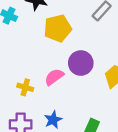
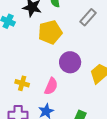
pink semicircle: (54, 77) -> (51, 86), moved, turned 150

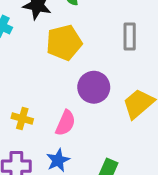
gray rectangle: (88, 17) -> (130, 37), moved, turned -42

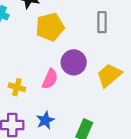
pink semicircle: (65, 123) -> (50, 79), moved

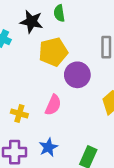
purple circle: (74, 62) -> (77, 75), moved

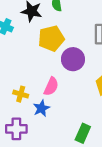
blue star: (48, 147) -> (41, 108), moved

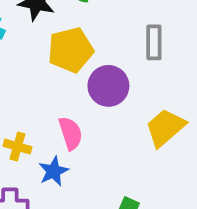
pink semicircle: (51, 86) -> (71, 133), turned -42

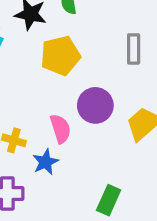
purple circle: (108, 86) -> (95, 105), moved

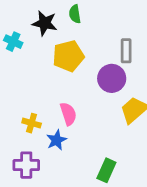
purple circle: (95, 105) -> (112, 78), moved

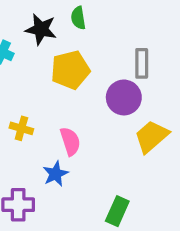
yellow cross: (32, 123) -> (21, 128), moved

